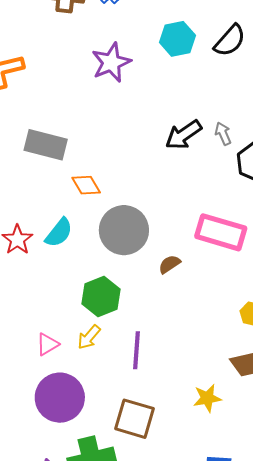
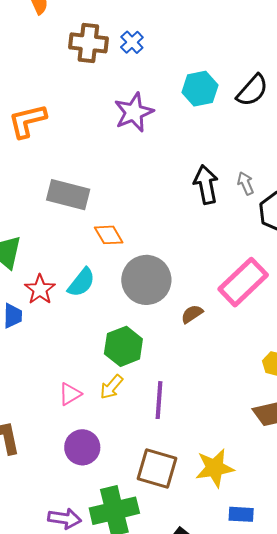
black arrow: (183, 135) -> (206, 185), turned 114
pink rectangle: (221, 232) -> (243, 282), turned -60
purple circle: (60, 398) -> (82, 447), size x0.7
yellow star: (207, 398) -> (215, 468), moved, size x1.4

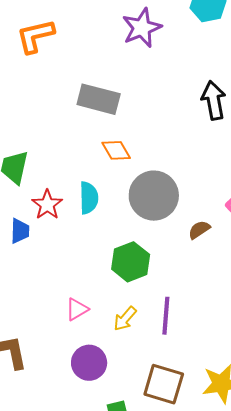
gray rectangle: (68, 195) -> (99, 99), moved
cyan semicircle: (81, 282) -> (89, 198), turned -40
yellow arrow: (111, 387) -> (125, 319), moved

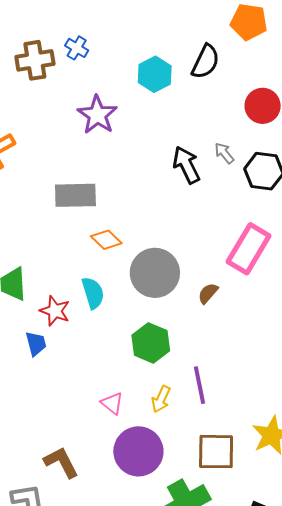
pink triangle: (77, 309) -> (112, 403), turned -35
purple circle: (89, 363) -> (138, 451), size x1.4

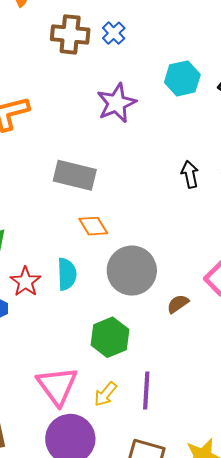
black arrow: (186, 165) -> (190, 174), size x0.7
pink triangle: (112, 403) -> (57, 386), size x1.8

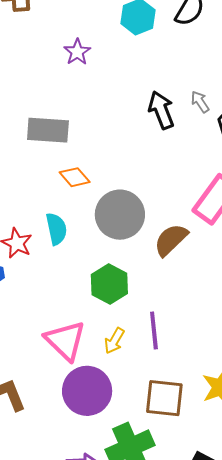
purple star: (117, 103) -> (77, 52), size x0.7
black arrow: (190, 174) -> (161, 110), size x1.4
brown semicircle: (178, 304) -> (171, 240), size x1.6

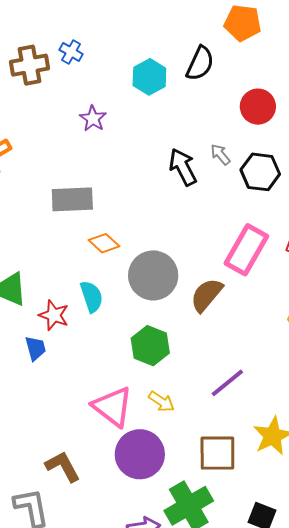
purple line: (154, 330) -> (227, 383), moved, turned 63
yellow arrow: (114, 341) -> (161, 402), turned -80

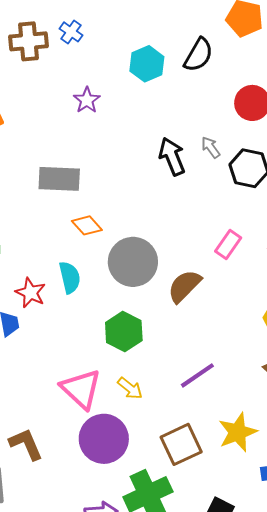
pink rectangle: (246, 250) -> (228, 245), size x0.6
brown square: (217, 453) -> (181, 444), turned -30

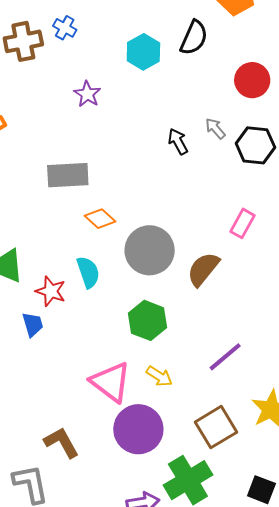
black arrow: (172, 157) -> (178, 142), size x0.7

